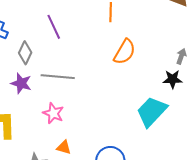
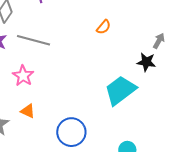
orange semicircle: (125, 52) -> (104, 27), size x0.6

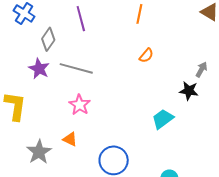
pink star: (23, 76) -> (80, 105), moved
cyan trapezoid: (120, 90) -> (163, 119), size x0.7

